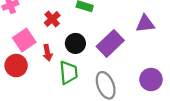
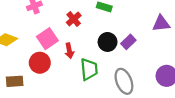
black circle: (75, 43) -> (108, 42), moved
purple rectangle: (110, 43) -> (128, 42), size x0.6

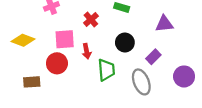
purple triangle: (161, 23) -> (164, 24), moved
pink square: (47, 39) -> (65, 39), turned 30
purple rectangle: (128, 42) -> (153, 57), moved

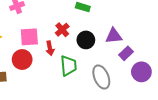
red cross: (91, 20) -> (62, 30), moved
purple triangle: (164, 24) -> (114, 36), moved
purple rectangle: (153, 57) -> (126, 53), moved

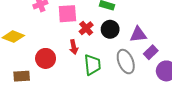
pink square: (29, 37) -> (67, 14), moved
black circle: (86, 40) -> (110, 29), moved
gray ellipse: (101, 77) -> (126, 62), moved

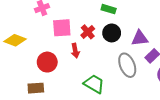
pink square: (67, 14) -> (62, 28), moved
green trapezoid: (92, 65) -> (94, 84), moved, turned -55
brown rectangle: (22, 76) -> (36, 88), moved

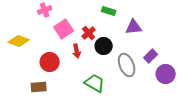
pink square: (62, 28) -> (64, 29), turned -30
black circle: (112, 33) -> (104, 46), moved
purple triangle: (140, 38) -> (134, 27), moved

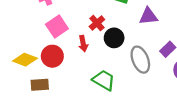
pink square: (64, 29) -> (57, 26), moved
yellow diamond: (19, 41) -> (25, 60), moved

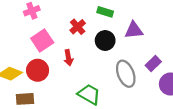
red cross: (97, 23) -> (78, 27), moved
black circle: (114, 38) -> (105, 41), moved

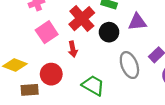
red cross: (78, 27) -> (82, 19), size x1.6
red circle: (38, 70) -> (51, 74), moved

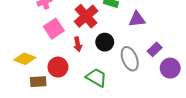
black circle: (109, 32) -> (105, 42), moved

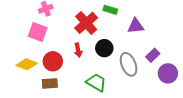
pink square: (54, 29) -> (38, 32), moved, turned -36
red circle: (58, 67) -> (53, 61), moved
brown rectangle: (38, 82) -> (50, 83), moved

